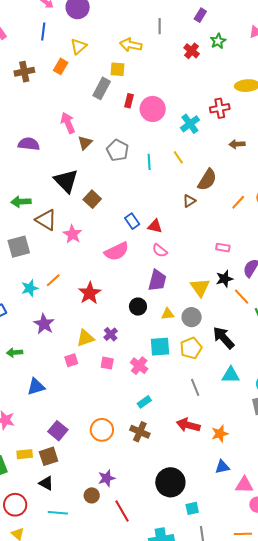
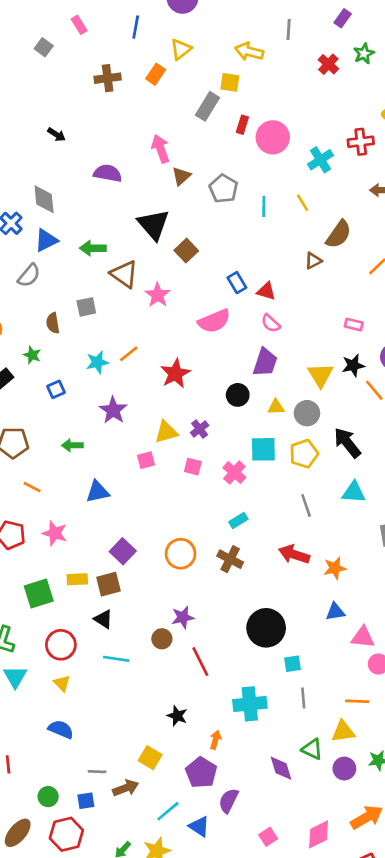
gray square: (19, 247) -> (86, 307), size x0.7

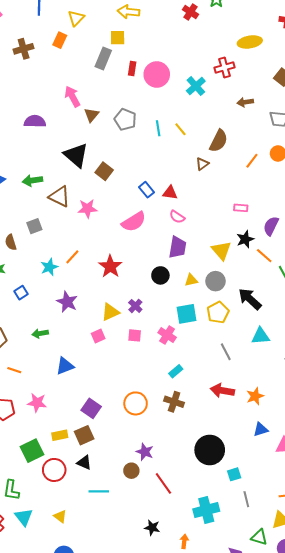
yellow line: (302, 203) -> (180, 129), moved
pink star: (158, 295) -> (87, 209), turned -30
purple star: (183, 617) -> (145, 452), turned -30
red circle: (61, 645) -> (54, 470), moved

